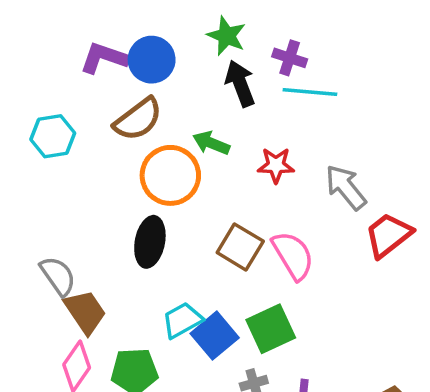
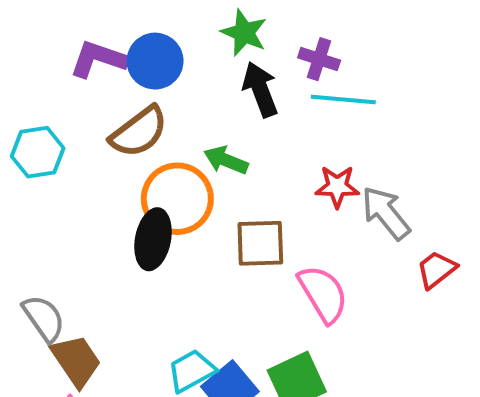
red star: (276, 165) -> (337, 187), moved
red trapezoid: (388, 235) -> (436, 270), size x0.7
black ellipse: (150, 242) -> (153, 239), moved
brown square: (240, 247) -> (260, 243), moved, turned -33

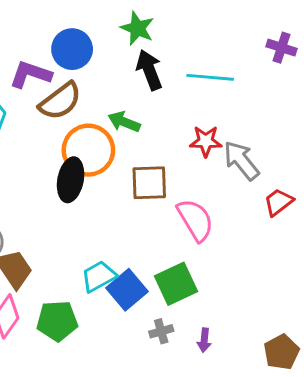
purple L-shape: (98, 59) -> (30, 74), moved
purple cross: (319, 59) -> (281, 48), moved

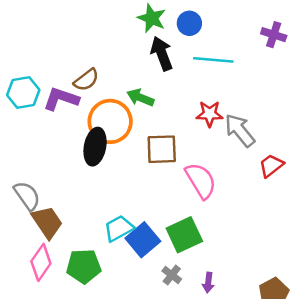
blue circle: (72, 49) -> (189, 23), moved, size x0.7
purple L-shape: (30, 74) -> (61, 99), moved
brown semicircle: (60, 101) -> (86, 80), size x0.7
gray cross: (161, 331) -> (172, 275), turned -36

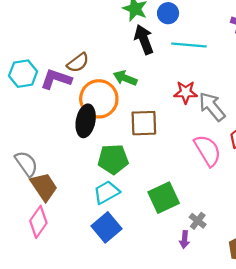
pink semicircle: (201, 181) -> (208, 150), moved
blue square: (143, 240) -> (107, 227), moved
green pentagon: (84, 266) -> (113, 159), moved
gray cross: (172, 275) -> (198, 221), moved

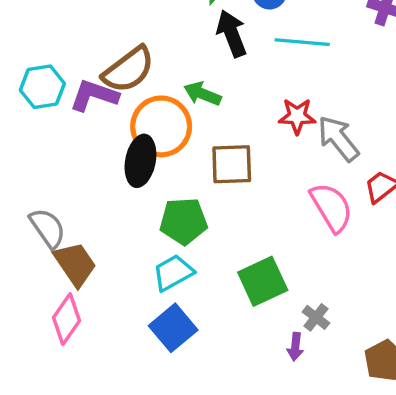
brown semicircle: (78, 63) -> (128, 70), size x1.5

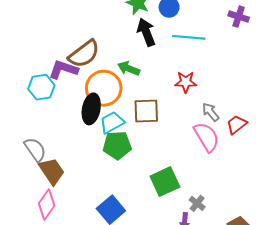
cyan hexagon: (42, 87) -> (41, 87), moved
gray arrow: (338, 138) -> (211, 112), moved, size x0.7
cyan trapezoid: (173, 273) -> (112, 122), moved

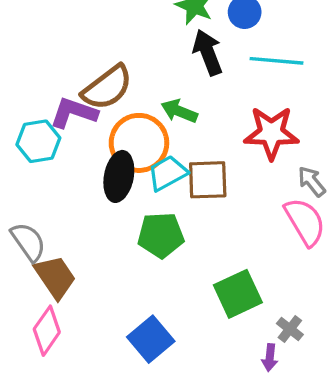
red star: (186, 82) -> (271, 133), size x1.5
cyan trapezoid: (112, 122) -> (167, 173), moved

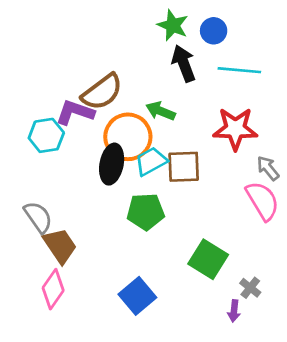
green square: (238, 294) -> (208, 259), turned -33

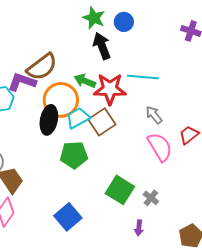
cyan line: (239, 70) -> (143, 77), moved
red star: (235, 129) -> (110, 89), moved
brown square: (184, 167) -> (102, 122), turned -32
gray arrow: (268, 168) -> (154, 115), moved
gray cross: (250, 288) -> (151, 198), moved

